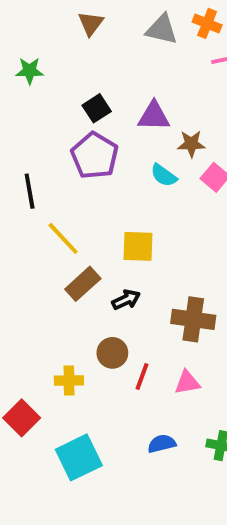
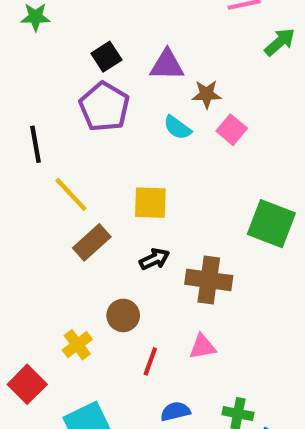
black arrow: (126, 300) -> (154, 259), moved
red line: (142, 377) -> (150, 361), moved
yellow cross: (69, 380) -> (77, 345), turned -36

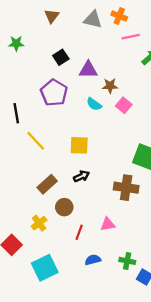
black square: (106, 57) -> (61, 57), moved
brown rectangle: (92, 242) -> (47, 184), moved
brown cross: (209, 280) -> (126, 188), moved

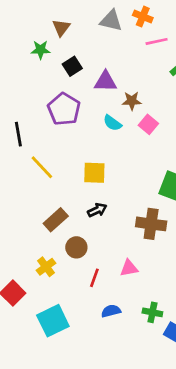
brown triangle: (52, 16) -> (61, 28), moved
green star: (16, 43) -> (40, 50), moved

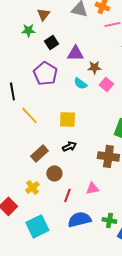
blue semicircle: (111, 311) -> (79, 219), size x1.6

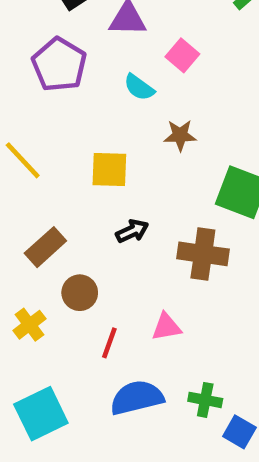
brown star: (94, 67) -> (180, 135), moved
pink square: (106, 84) -> (182, 55), moved
black arrow: (69, 146) -> (132, 231), moved

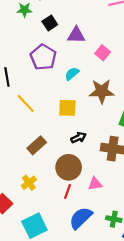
cyan semicircle: (139, 87) -> (72, 74), moved, turned 104
brown star: (180, 135) -> (102, 91), size x1.6
brown circle: (80, 293) -> (69, 167), moved, size x1.5
blue semicircle: (137, 398) -> (81, 218), turned -30

